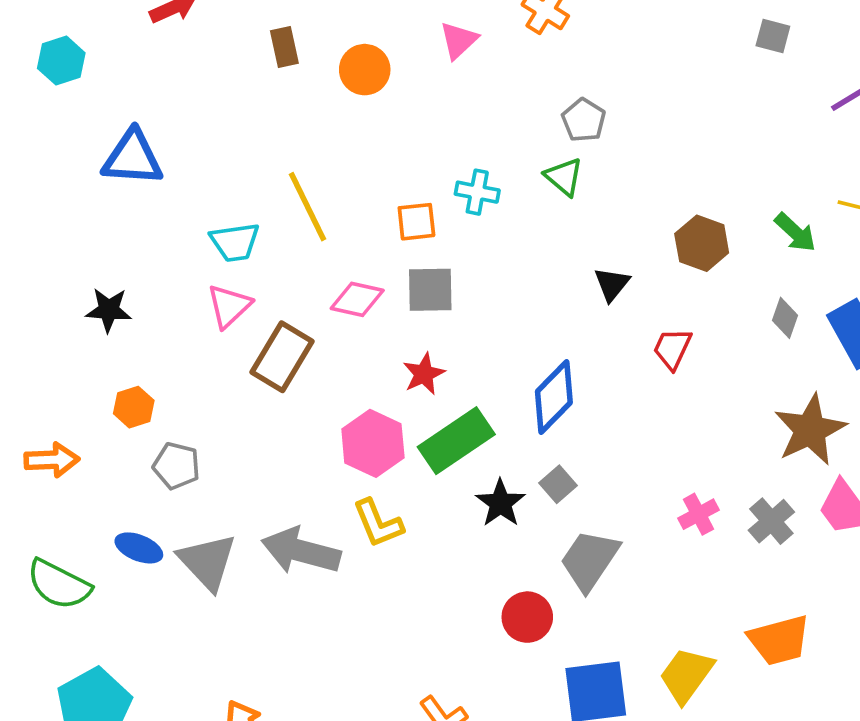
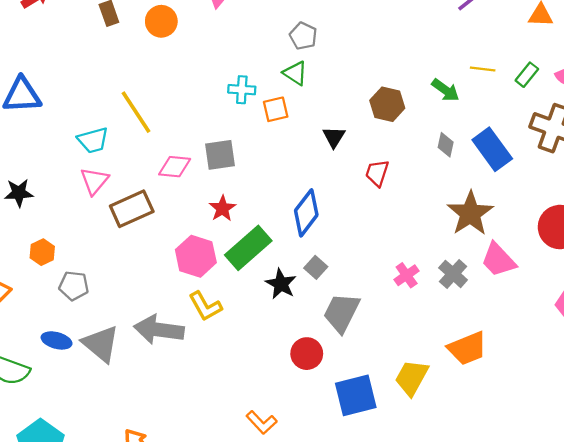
orange square: (416, 222) -> (276, 109), moved
brown rectangle: (282, 357) -> (132, 209), turned 42

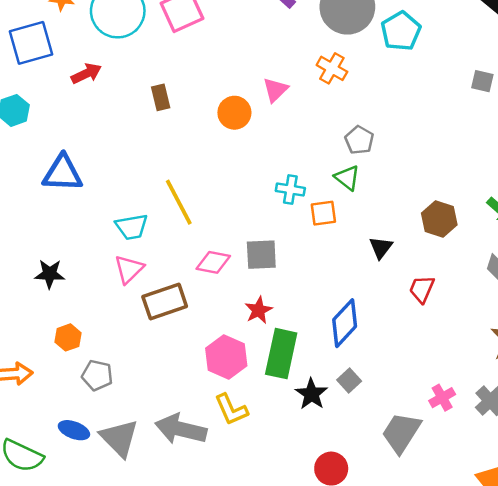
orange circle: (161, 21) -> (234, 113), moved
green rectangle: (248, 248) -> (281, 354), turned -42
gray trapezoid: (342, 313) -> (401, 433), moved

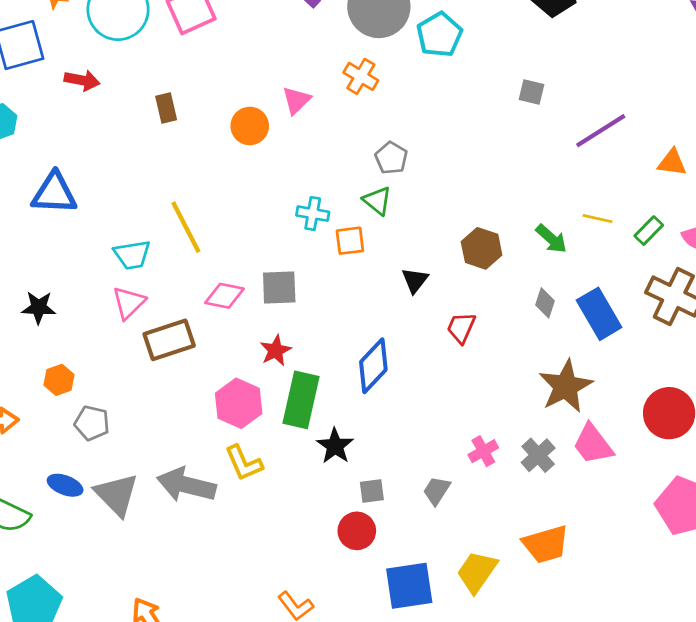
red arrow: (86, 73) -> (82, 80), turned 36
gray square: (349, 380) -> (372, 491), moved, turned 35
gray trapezoid: (401, 433) -> (437, 491), size x0.6

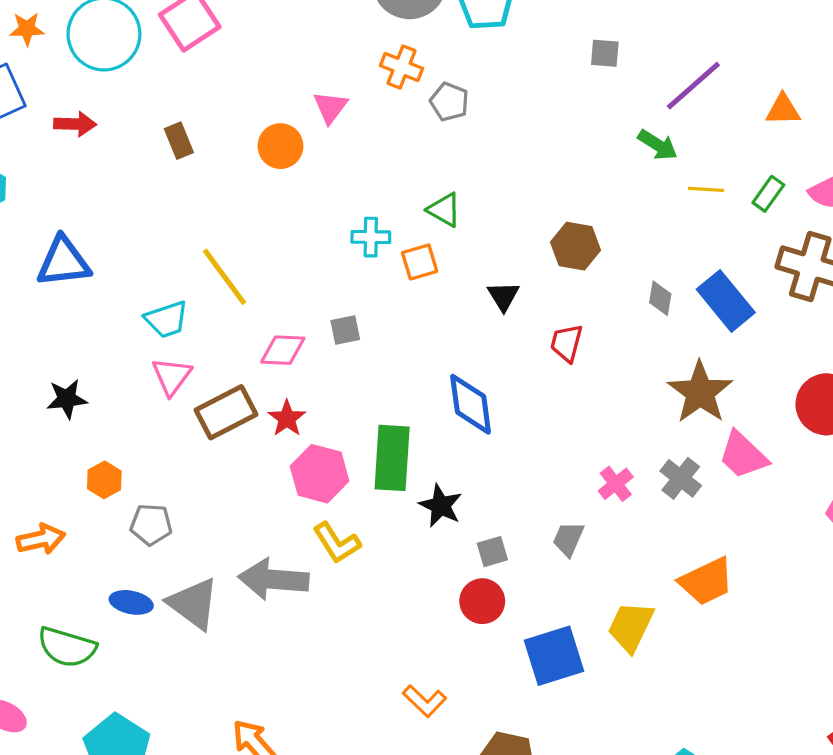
gray pentagon: (391, 158) -> (449, 102), moved
green arrow: (551, 239) -> (658, 145), moved
gray square: (279, 287) -> (345, 330), size x0.7
red star: (276, 350) -> (287, 418), moved
blue diamond: (373, 366) -> (471, 404), turned -42

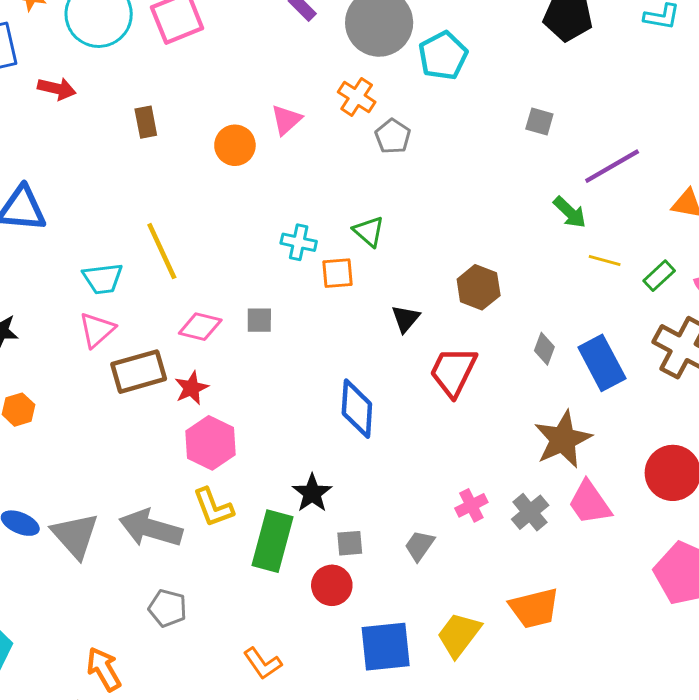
red trapezoid: (567, 343) -> (453, 372), size x1.5
green rectangle: (392, 458) -> (273, 541), moved
gray pentagon: (151, 524) -> (168, 608), moved

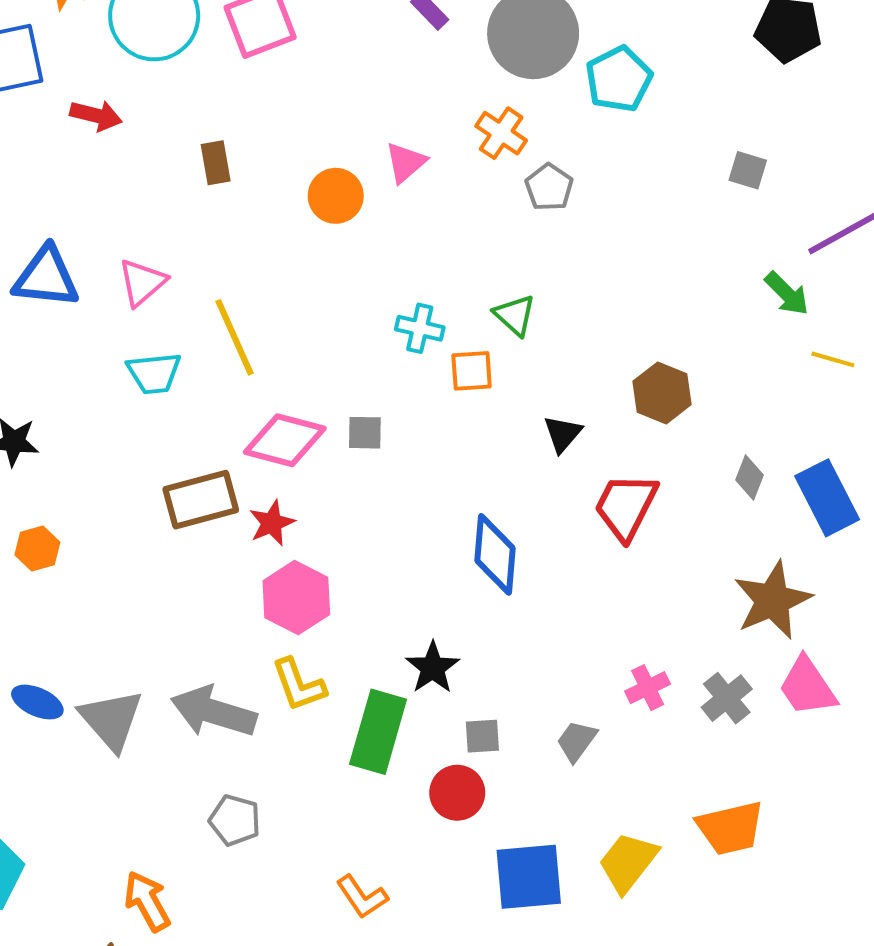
pink diamond: (200, 327) -> (285, 440), size x1.4
pink triangle: (97, 330) -> (142, 282), moved

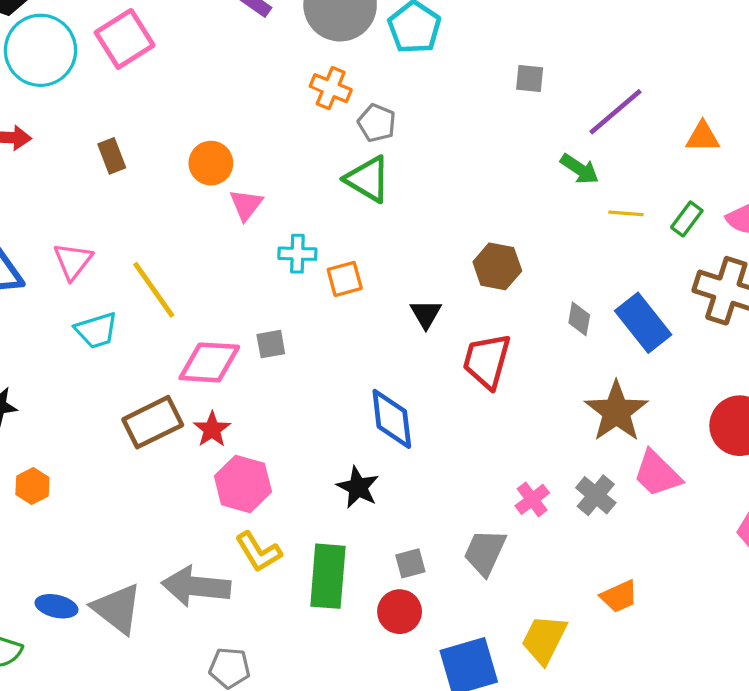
pink triangle: (406, 162) -> (246, 205), moved
green triangle: (515, 315) -> (368, 179), moved, size x1.4
black star: (433, 668) -> (358, 487), moved
gray trapezoid: (577, 741) -> (485, 552), size x1.4
orange trapezoid: (730, 828) -> (619, 596), size x0.7

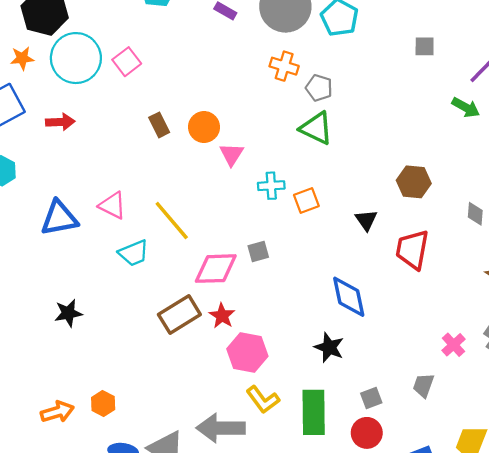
pink square: (125, 39) -> (127, 62), moved, size x0.7
brown rectangle: (112, 156) -> (159, 125), moved
pink triangle: (73, 261) -> (112, 205), turned -36
orange hexagon: (32, 486) -> (103, 404), moved
gray trapezoid: (485, 552) -> (423, 385), size x0.7

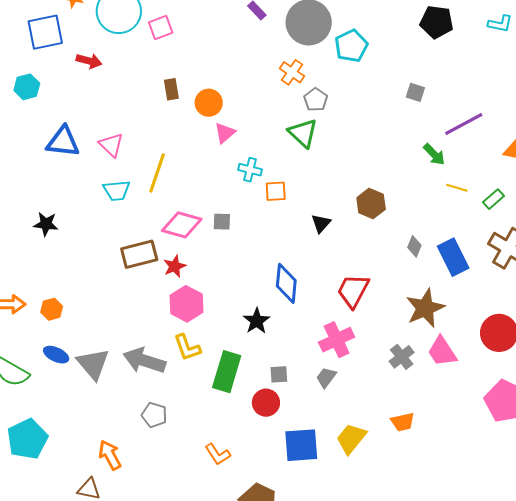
yellow line: (172, 221) -> (157, 173), turned 42
red trapezoid: (412, 249) -> (353, 291), moved
pink cross: (454, 345) -> (337, 340), moved, size x1.6

